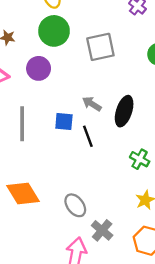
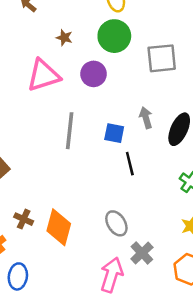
gray arrow: (92, 104) -> (146, 118), turned 36
black line: (88, 136) -> (130, 164), moved
orange diamond: (23, 194) -> (59, 227), moved, turned 40

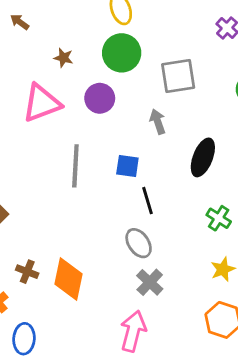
gray arrow: (146, 118) -> (158, 122), moved
gray ellipse: (116, 223) -> (139, 243), moved
gray cross: (142, 253) -> (150, 282), moved

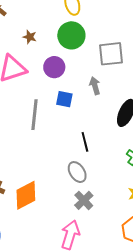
blue square: (127, 166) -> (64, 99), moved
orange diamond: (69, 279) -> (26, 195), turned 48

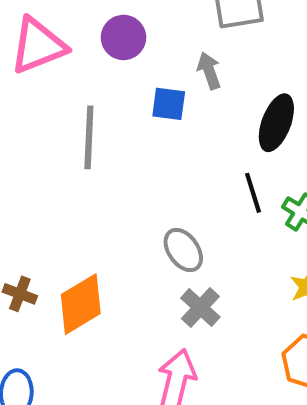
blue square: (64, 99) -> (169, 104), moved
black line: (85, 142) -> (253, 193), moved

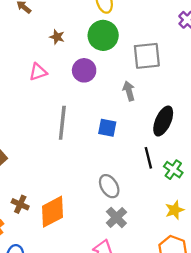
pink triangle: (38, 46) -> (38, 72), size x0.6
blue square: (169, 104) -> (107, 128), moved

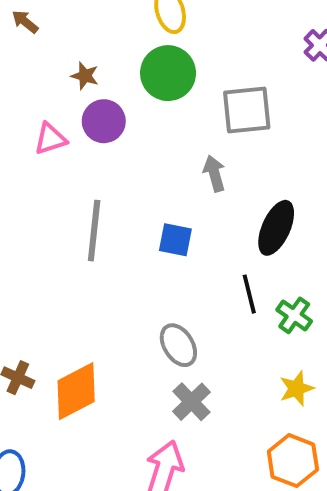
purple circle: (84, 70) -> (104, 121), moved

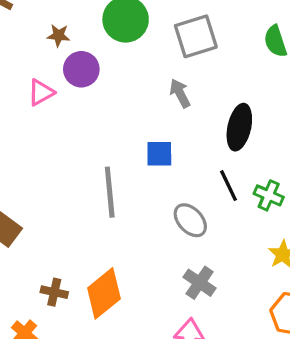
gray line: (94, 231) -> (110, 192), moved
gray ellipse: (178, 345) -> (190, 220), moved

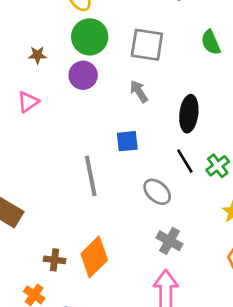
gray square: (196, 36) -> (147, 45), turned 32
purple circle: (81, 69) -> (83, 75), moved
green cross: (269, 195) -> (218, 166), turned 35

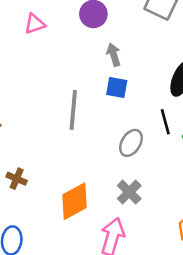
gray arrow: (139, 91) -> (114, 55), moved
gray ellipse: (157, 192) -> (131, 143), turned 64
orange diamond: (94, 257) -> (75, 201), moved

